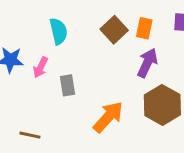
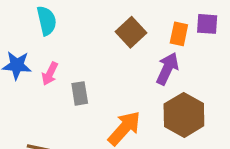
orange rectangle: (144, 28) -> (179, 34), moved
cyan semicircle: (59, 31) -> (47, 21), moved

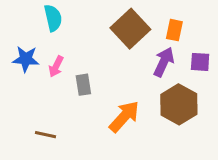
purple square: (207, 24) -> (200, 62), moved
brown square: (131, 32) -> (130, 29), size x1.4

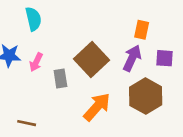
brown square: (130, 29) -> (92, 60), moved

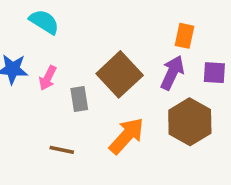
cyan semicircle: (33, 19) -> (44, 22), turned -45
brown line: (27, 123) -> (62, 150), moved

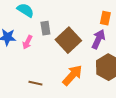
gray rectangle: (79, 99) -> (45, 28), moved

